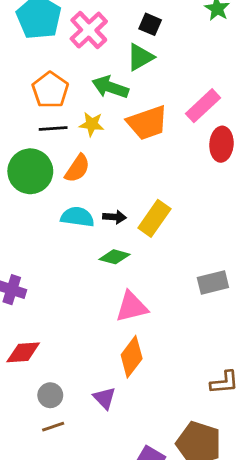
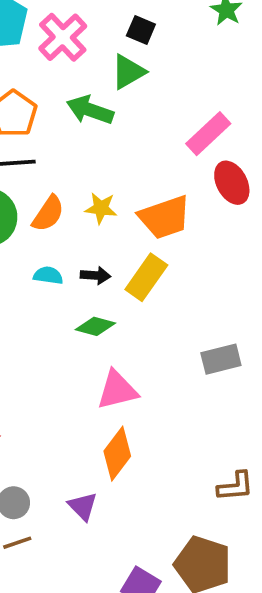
orange trapezoid: (147, 123) -> (165, 217), moved
yellow star: (92, 124) -> (101, 208), moved
red ellipse: (221, 144) -> (232, 183), turned -32
cyan semicircle: (77, 217) -> (48, 275), size x0.7

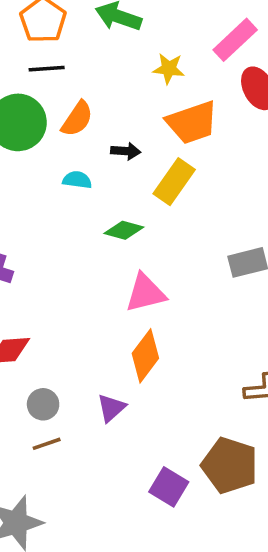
yellow star: (101, 208) -> (169, 69), moved
black arrow: (95, 275) -> (126, 151), moved
purple triangle: (83, 506) -> (111, 408), turned 32

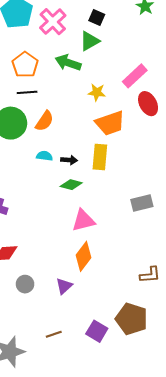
black arrow: (126, 151) -> (69, 160), moved
yellow rectangle: (174, 182) -> (100, 157), turned -30
brown line: (47, 444) -> (54, 334), moved

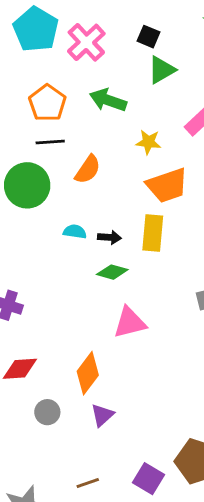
green triangle: (90, 41) -> (161, 70), moved
orange semicircle: (44, 121) -> (88, 169), moved
orange diamond: (83, 256) -> (88, 373), moved

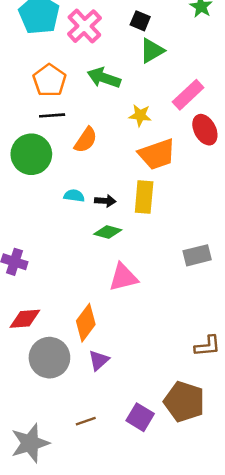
gray circle: (47, 412) -> (49, 358), size x1.8

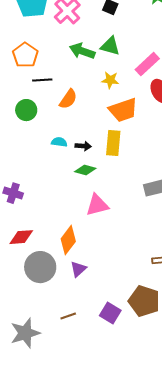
green triangle: (152, 51) -> (110, 46), moved, turned 45
orange pentagon: (49, 80) -> (25, 55), moved
green circle: (31, 154) -> (26, 110), size x0.7

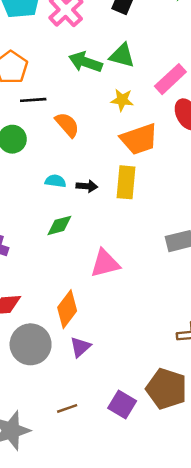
orange semicircle: (68, 99) -> (67, 125), turned -75
green diamond: (85, 170) -> (59, 225), moved, turned -30

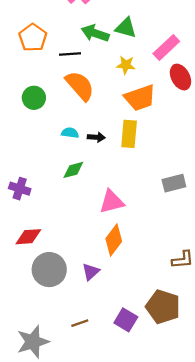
black line: (33, 100) -> (70, 54), moved
orange semicircle: (67, 125) -> (80, 86), size x1.4
orange diamond: (67, 309) -> (114, 240), moved

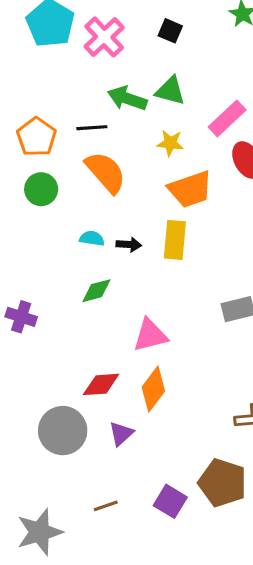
orange pentagon: (33, 38) -> (36, 137), moved
red diamond: (28, 237) -> (101, 384), moved

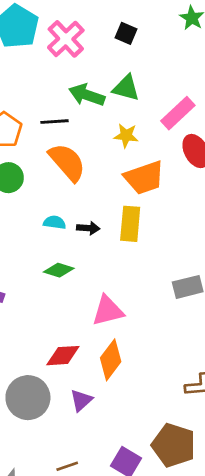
green diamond: (96, 291) -> (59, 270), turned 32

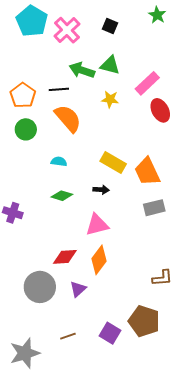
orange trapezoid: (144, 178) -> (147, 172), moved, turned 84
yellow rectangle: (130, 224) -> (113, 163), turned -65
black arrow: (88, 228) -> (101, 190), moved

